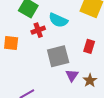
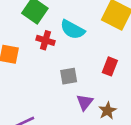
red cross: (38, 30) -> (45, 40), turned 32
gray square: (58, 56) -> (69, 76), size x0.6

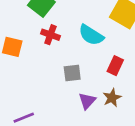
cyan semicircle: (72, 30) -> (91, 35), moved
brown star: (108, 111) -> (112, 98), moved

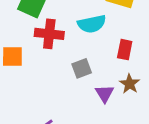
red cross: (50, 35) -> (49, 34), size x1.4
cyan semicircle: (91, 35) -> (92, 24), turned -30

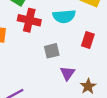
brown star: (130, 84) -> (88, 86), moved

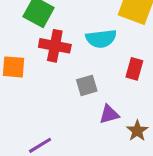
purple triangle: (68, 73) -> (109, 114), turned 42

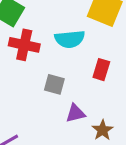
gray square: (87, 85) -> (54, 84), turned 30

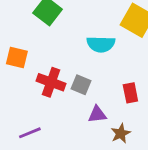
red cross: (24, 45) -> (51, 82), moved
red rectangle: (101, 70) -> (130, 93), moved, turned -36

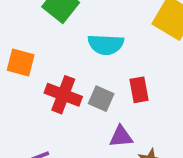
cyan semicircle: (101, 44) -> (106, 44), moved
red rectangle: (130, 93) -> (139, 90), moved

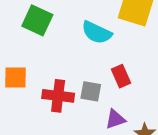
cyan semicircle: (106, 44) -> (97, 33), moved, turned 36

